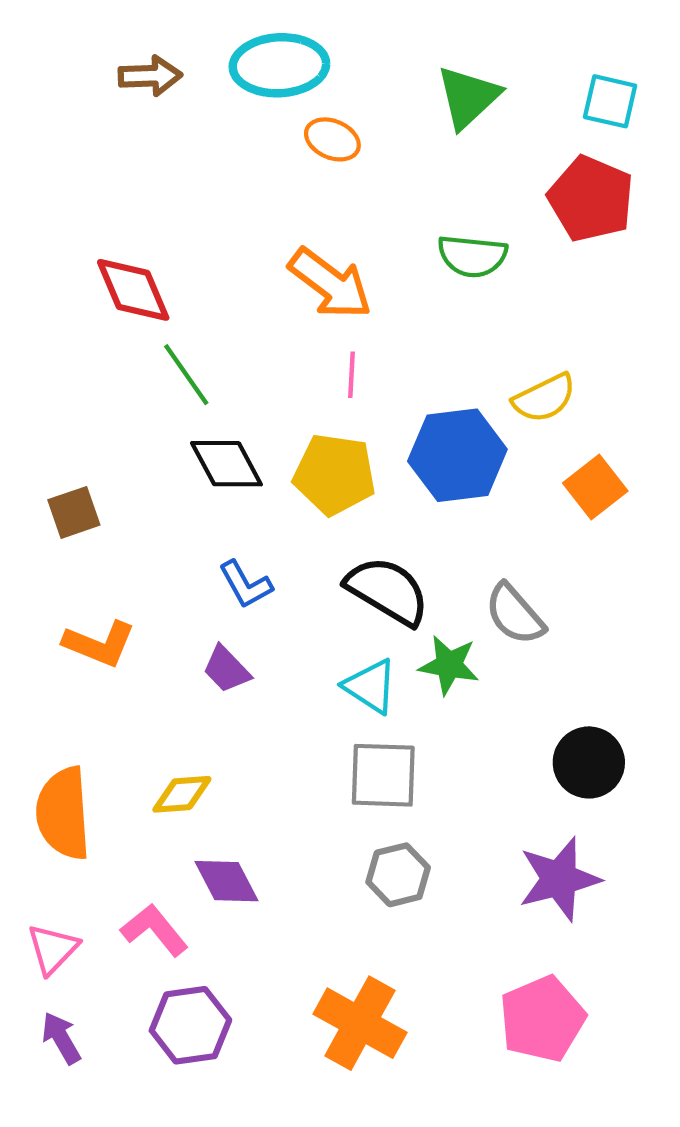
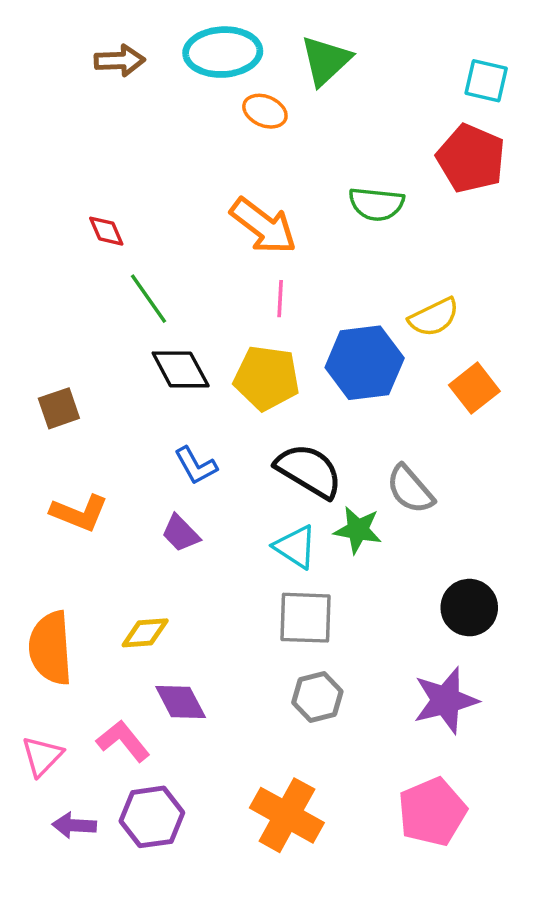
green triangle: (468, 97) -> (326, 60), moved
red diamond: (133, 290) -> (106, 231), size x0.6
purple arrow: (61, 1038) -> (74, 825), moved, turned -57

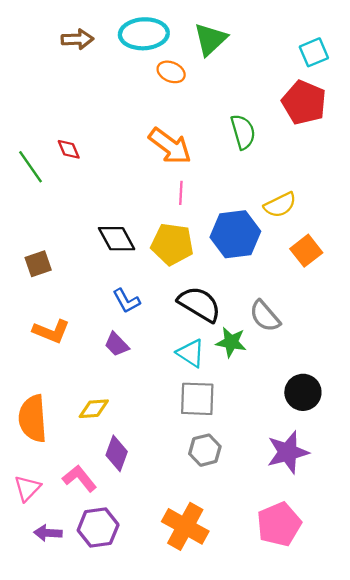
cyan square: (486, 81) -> (314, 52), turned -36
green semicircle: (376, 204) -> (243, 132), turned -112
green line: (148, 299) -> (31, 167), moved
purple diamond: (181, 702) -> (117, 453), turned 48

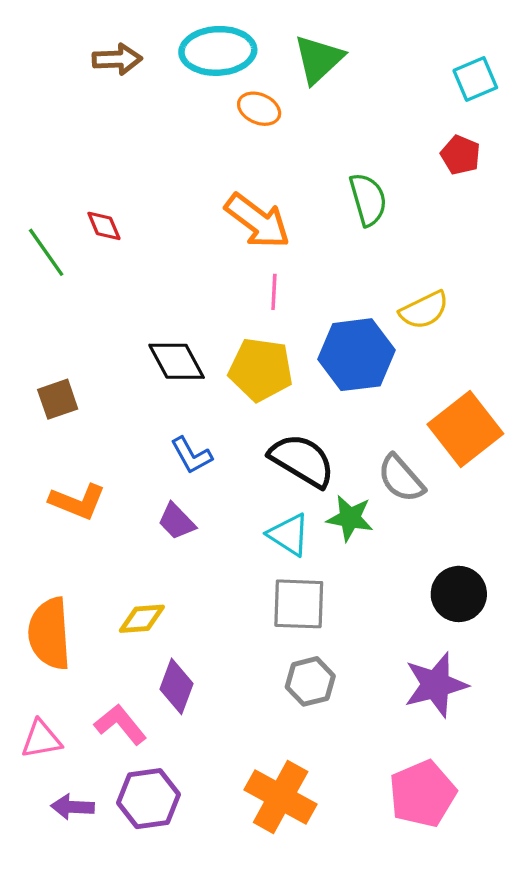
red pentagon: (304, 102) -> (460, 155), size x0.6
orange square: (306, 251) -> (465, 429), moved, size x1.5
pink triangle: (27, 488) -> (41, 739), turned 36

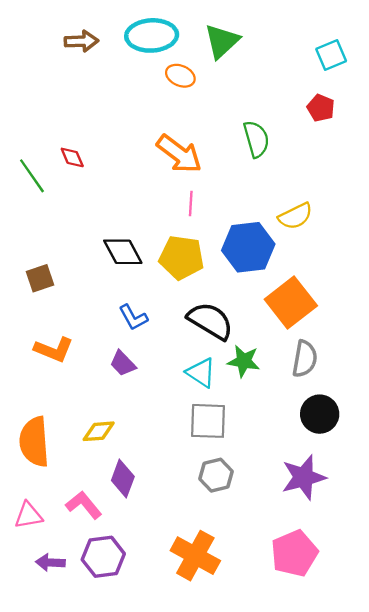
orange square: (465, 429) -> (291, 302), moved
gray semicircle: (401, 478) -> (305, 359), moved, turned -129

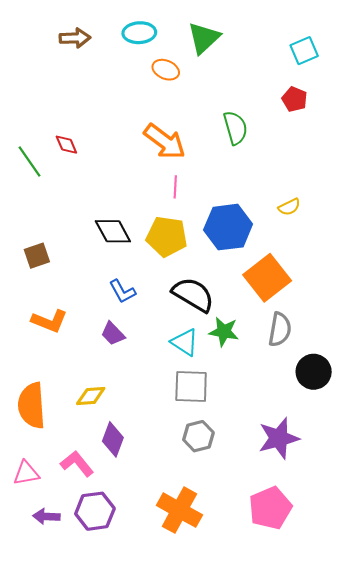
cyan ellipse: (152, 35) -> (139, 33), size x0.7
yellow semicircle: (295, 216) -> (289, 207), moved, size x0.7
black circle: (320, 414) -> (314, 372), moved

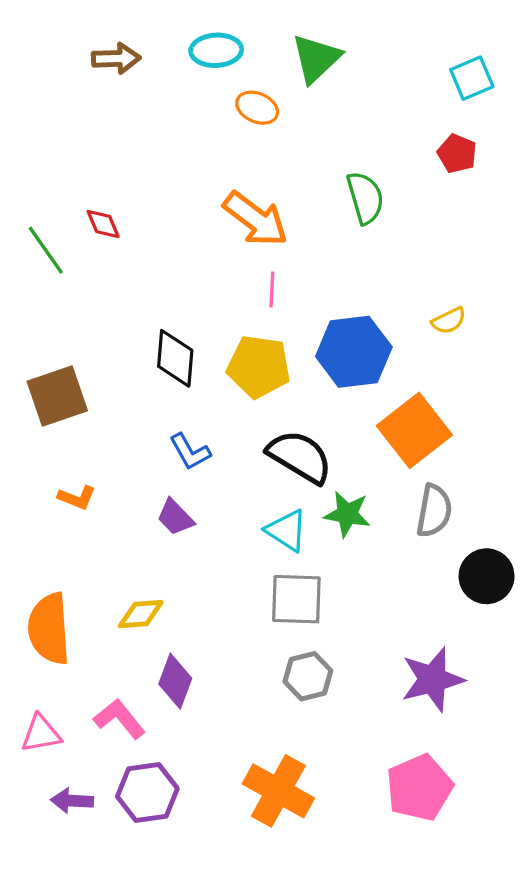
black diamond: (113, 231) -> (175, 358), turned 33
brown square: (37, 256) -> (57, 396), size x1.5
orange L-shape: (50, 321) -> (77, 498), size x0.7

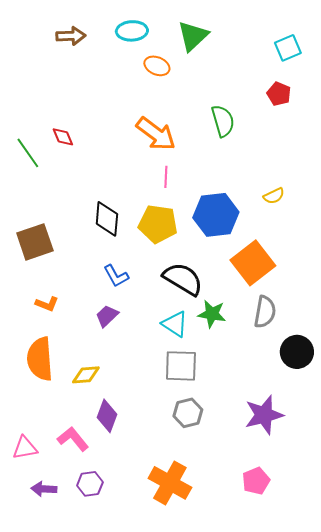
purple trapezoid: (175, 517) -> (107, 316), turned 90
orange semicircle: (49, 629) -> (40, 359), moved
pink pentagon: (419, 788) -> (256, 481), size x0.7
purple hexagon: (147, 793) -> (90, 484), size x0.7

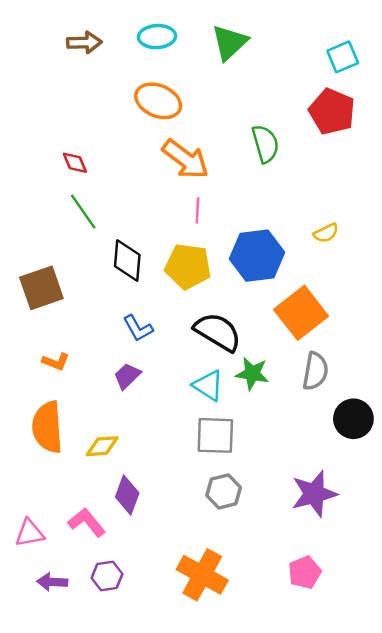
orange ellipse: (157, 66) -> (158, 101), moved, size x1.5
red pentagon: (279, 94) -> (332, 112), size x1.6
green line: (28, 153) -> (83, 212), moved

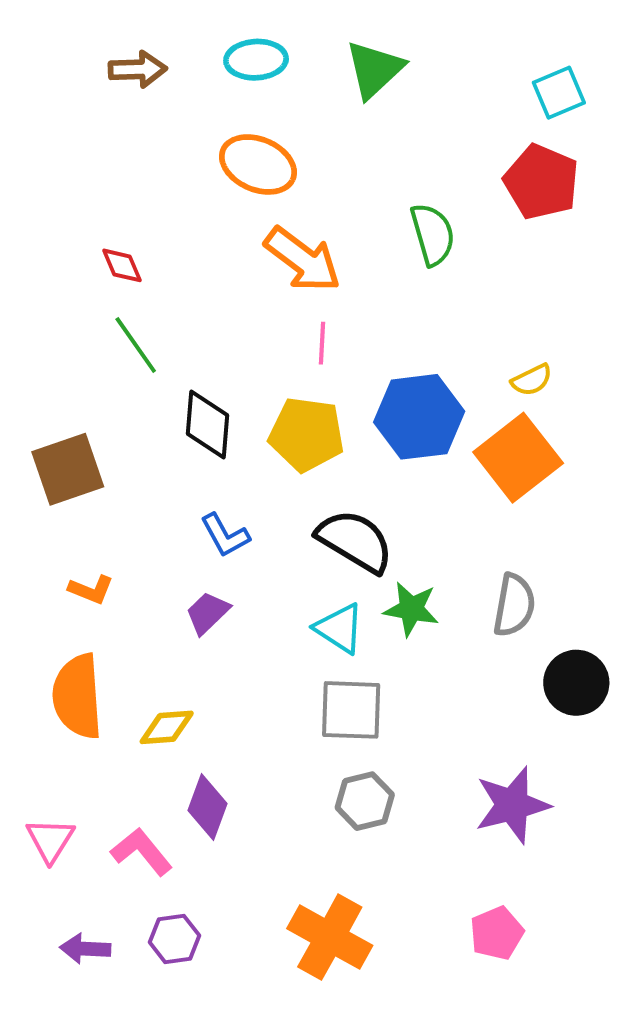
orange square: (301, 313) -> (518, 458), moved
pink triangle: (30, 533) -> (50, 840), moved, turned -48

